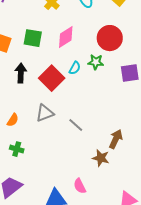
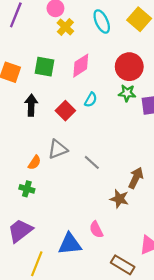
green star: (96, 62) -> (127, 93), moved
red square: (52, 78) -> (65, 111), size x0.7
orange semicircle: (13, 120) -> (35, 162), moved

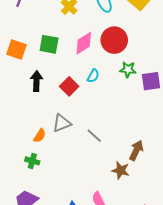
red circle: (129, 67) -> (114, 40), moved

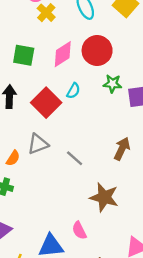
red square: (69, 86) -> (46, 103), size x1.4
brown arrow: (136, 150) -> (122, 149), moved
brown star: (121, 170) -> (104, 197), size x1.4

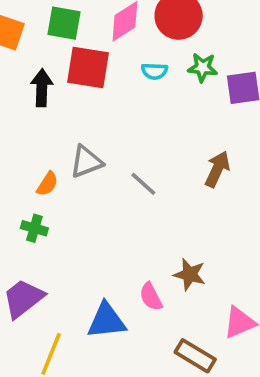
cyan semicircle: (73, 91) -> (155, 71), moved, turned 63
red square: (46, 103) -> (88, 67), moved, turned -36
brown star: (104, 197) -> (190, 274), moved, size x0.7

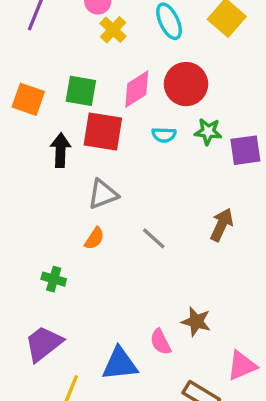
gray triangle: (86, 162) -> (103, 194), moved
orange semicircle: (47, 184) -> (94, 238), moved

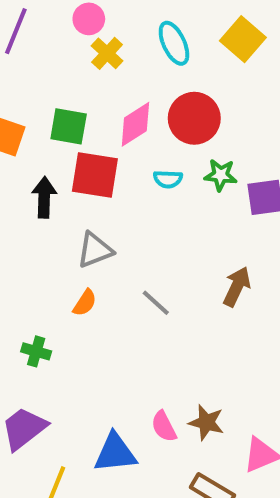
brown star: (196, 322) -> (206, 422), moved

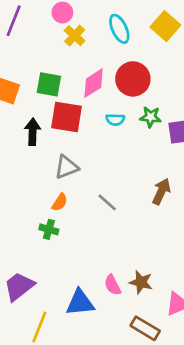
green cross: (36, 351) -> (49, 229), moved

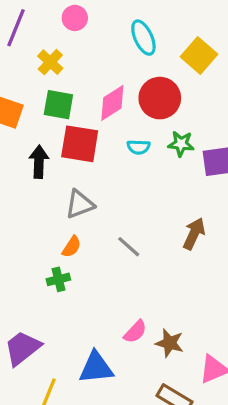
yellow square: (165, 26) -> (199, 56), moved
yellow cross: (75, 36) -> (50, 62), moved
green cross: (49, 229) -> (58, 279), turned -30
pink semicircle: (113, 285) -> (135, 332), moved, turned -110

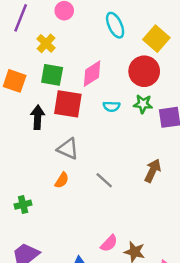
red circle: (160, 98) -> (144, 71), moved
gray triangle: (80, 204) -> (68, 149), turned 45
green cross: (58, 279) -> (23, 205), moved

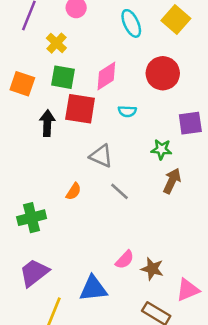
yellow square: (156, 39) -> (176, 19), moved
green star: (143, 104) -> (161, 149), moved
gray triangle: (68, 149) -> (101, 156), moved
green cross: (23, 205) -> (32, 218), size x1.5

